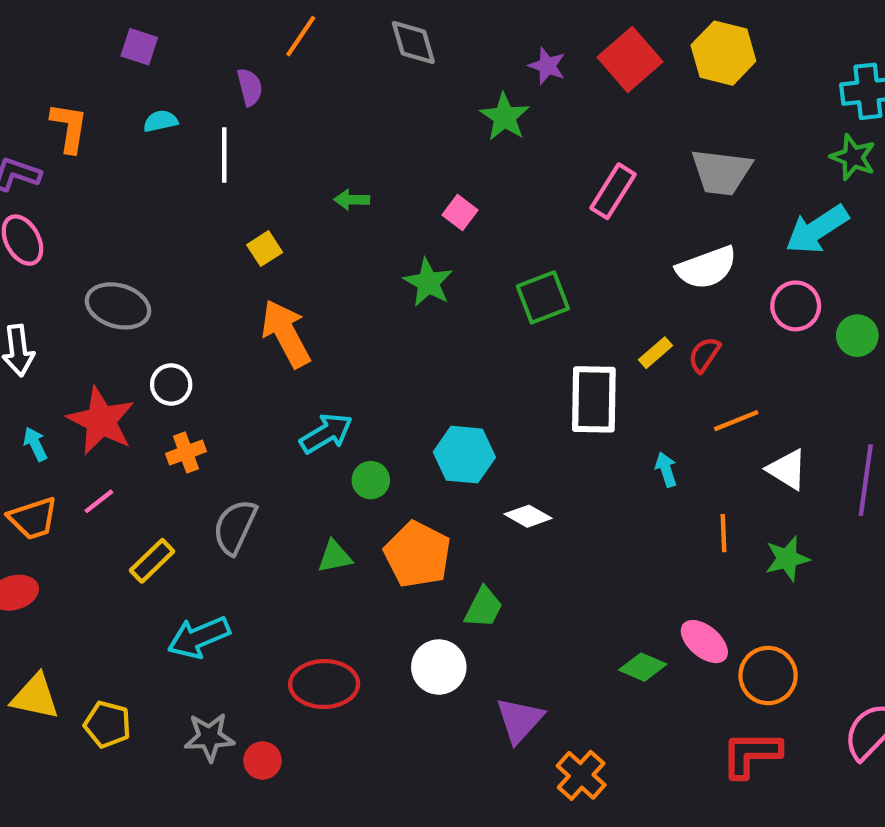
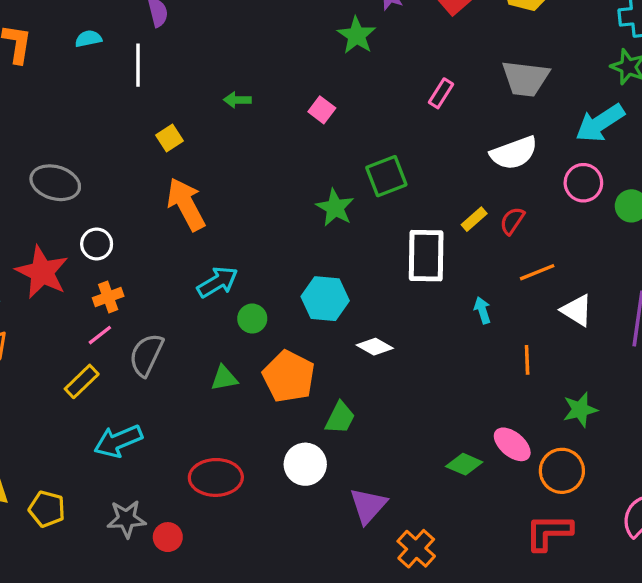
pink rectangle: (613, 191) -> (441, 93), size x0.7
green star: (428, 283) -> (335, 208), moved
pink line: (99, 501) -> (100, 335), moved
green star: (787, 559) -> (580, 410), moved

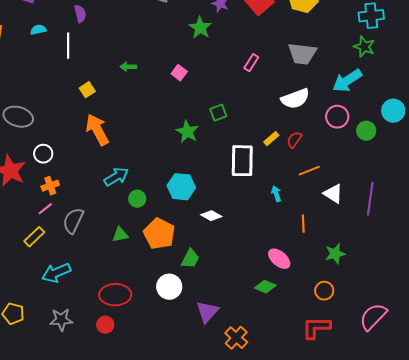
green square: (386, 176) -> (218, 113), size x0.7
pink ellipse: (512, 444) -> (279, 259), moved
orange circle: (562, 471) -> (324, 291), size x0.7
red circle: (168, 537) -> (105, 325), moved

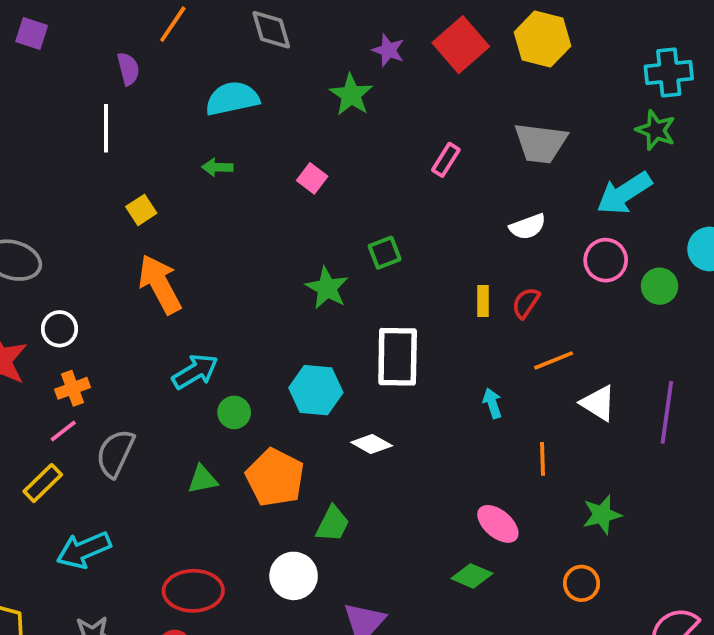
cyan semicircle: (38, 30) -> (232, 99), moved, size x1.8
white semicircle: (295, 99) -> (528, 227), size x0.7
yellow rectangle: (271, 139) -> (483, 301), turned -49
white rectangle: (242, 161) -> (398, 357), moved

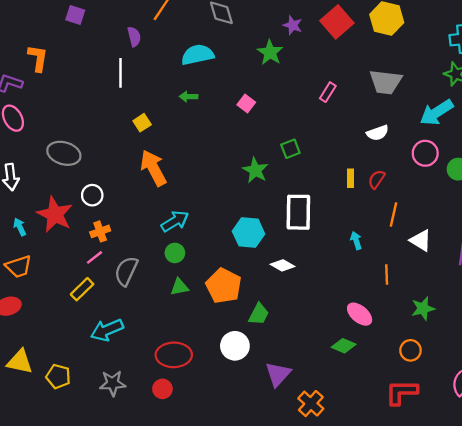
orange line: (554, 360) -> (394, 214), turned -55
green circle: (234, 412) -> (175, 253), moved

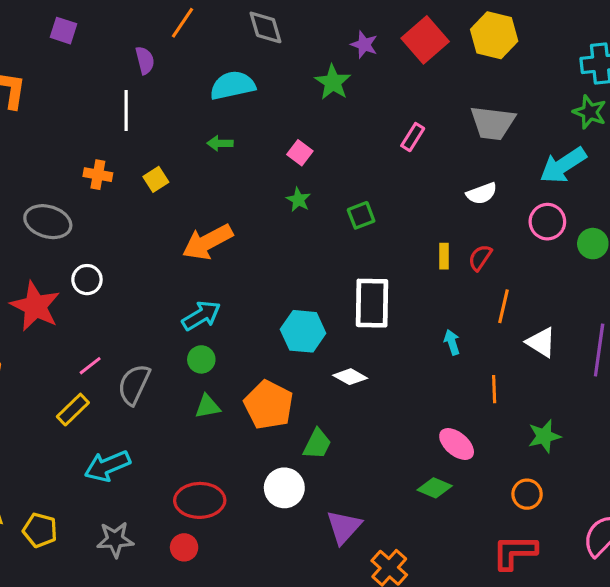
orange arrow: (153, 168) -> (208, 242), moved, turned -90
green star: (255, 170) -> (298, 200), moved, size x0.7
orange cross: (100, 231) -> (98, 175), moved, turned 30

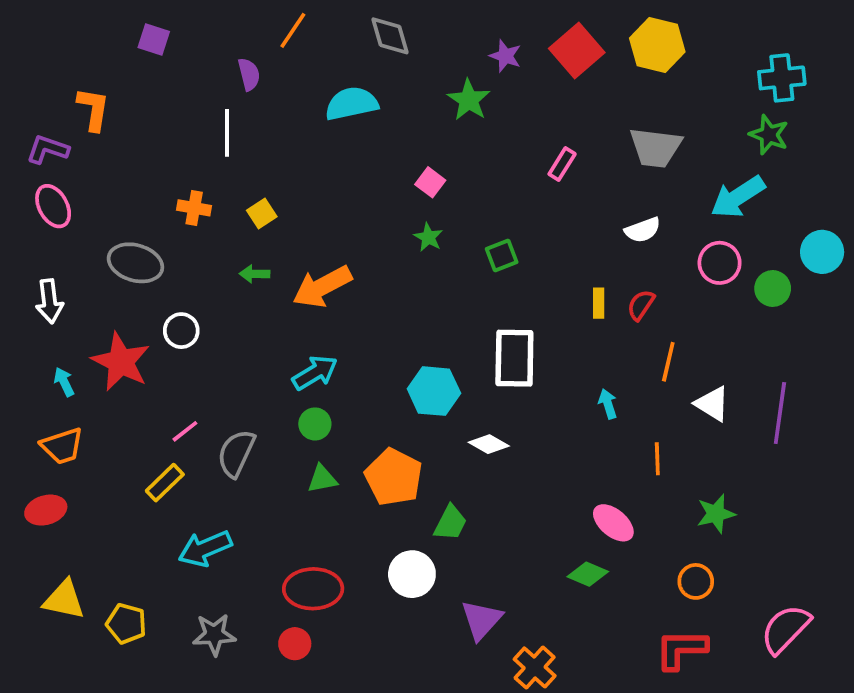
green arrow: (220, 143) -> (254, 274), moved

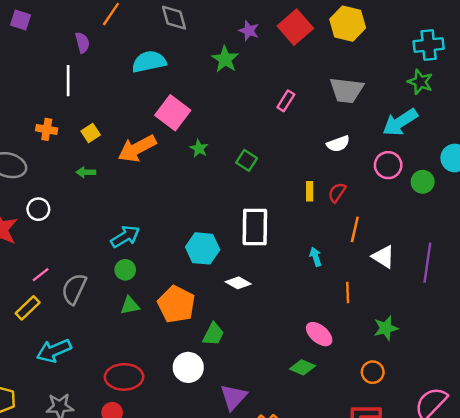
pink square: (430, 182) -> (173, 113), moved, size x1.8
green square: (502, 256) -> (247, 160), turned -36
orange arrow: (322, 287) -> (137, 148), moved

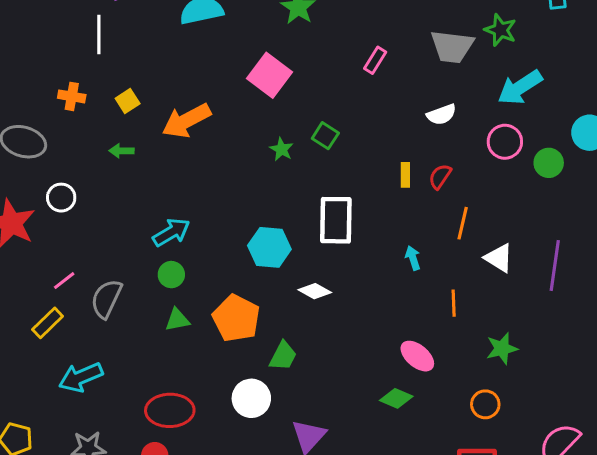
green star: (420, 82) -> (500, 30), moved
pink square: (173, 113) -> (269, 75), moved
green star: (199, 148) -> (282, 149), moved

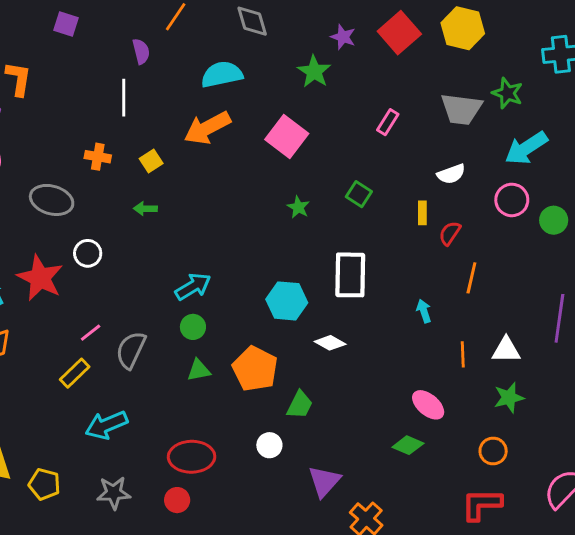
orange arrow: (186, 121) -> (207, 128), moved
green square: (325, 136) -> (359, 194), moved
yellow rectangle: (405, 175) -> (422, 213), moved
white triangle: (499, 258) -> (506, 350), moved, turned -32
white circle: (251, 398) -> (269, 445), size x0.7

